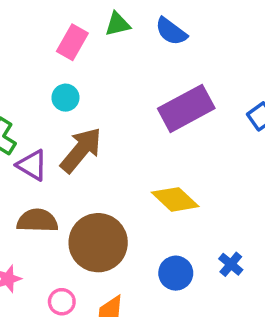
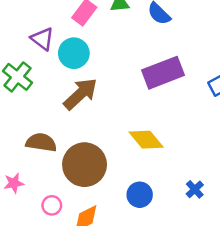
cyan circle: (65, 98) -> (74, 53), size x1.5
purple triangle: (32, 165) -> (42, 39), moved
blue cross: (231, 264) -> (195, 189), moved

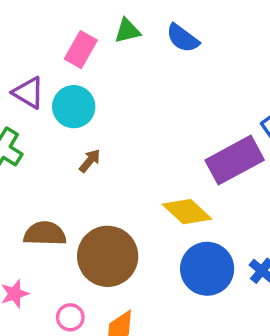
purple rectangle: (163, 73) -> (235, 160), moved
brown arrow: (80, 94) -> (90, 161), size x0.5
blue circle: (140, 195) -> (207, 269), moved, size x1.5

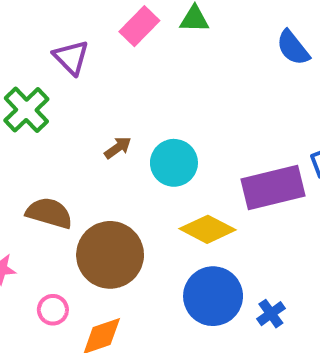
blue semicircle: (183, 38) -> (293, 48), moved
cyan circle: (74, 107) -> (174, 163), moved
yellow diamond: (187, 212) -> (208, 229), turned -30

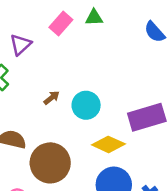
purple triangle: (71, 57) -> (21, 45), turned 35

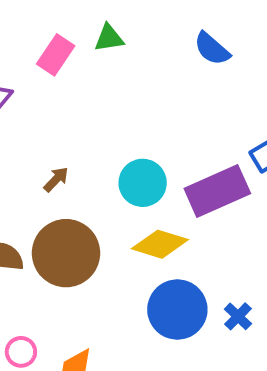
cyan circle: (86, 105) -> (143, 183), moved
brown circle: (50, 163) -> (66, 253), moved

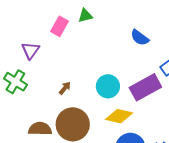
blue semicircle: (212, 49) -> (140, 38), moved

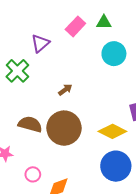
cyan circle: (108, 86) -> (114, 54), moved

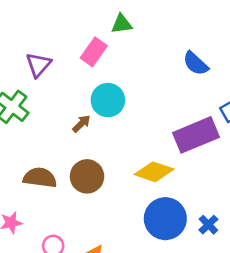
pink rectangle: (75, 26) -> (94, 52), moved
cyan circle: (114, 54) -> (108, 100), moved
brown circle: (64, 128) -> (87, 176), size x0.7

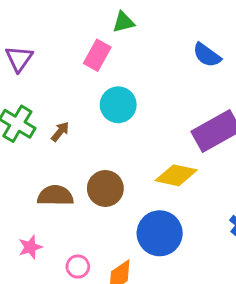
purple triangle: (38, 65) -> (19, 59), moved
brown arrow: (81, 124) -> (60, 132), moved
blue circle: (165, 219) -> (160, 233), moved

